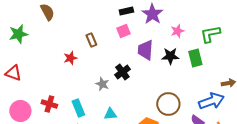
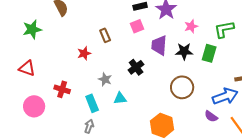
green rectangle: (195, 58) -> (209, 53), turned 30
gray star: (102, 84) -> (105, 79), moved
red cross: (49, 104) -> (62, 89), moved
brown circle: (168, 104) -> (182, 87), moved
cyan triangle: (110, 114) -> (120, 98), moved

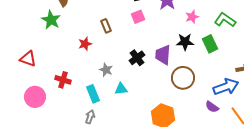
green star: (32, 29) -> (51, 20), moved, turned -30
green L-shape: (224, 29) -> (225, 20), turned 45
purple trapezoid: (159, 45) -> (163, 55), moved
green rectangle: (209, 53) -> (210, 44), turned -42

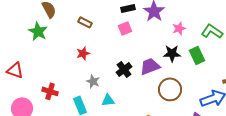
brown rectangle: (106, 26) -> (85, 22), moved, turned -40
red star: (85, 44) -> (83, 53), moved
purple trapezoid: (163, 55) -> (150, 66), turned 65

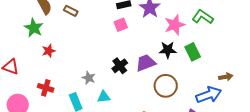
brown rectangle: (85, 22) -> (71, 11), moved
pink star: (179, 28) -> (175, 25), size x1.5
green L-shape: (212, 31) -> (203, 17), moved
red star: (83, 53) -> (49, 51), moved

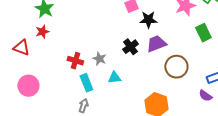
black star: (168, 50) -> (148, 20), moved
red star: (49, 51) -> (42, 32), moved
red cross: (46, 88) -> (75, 61), moved

